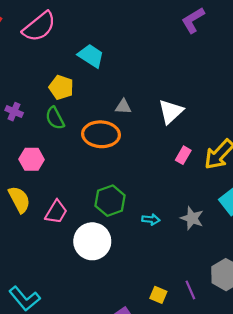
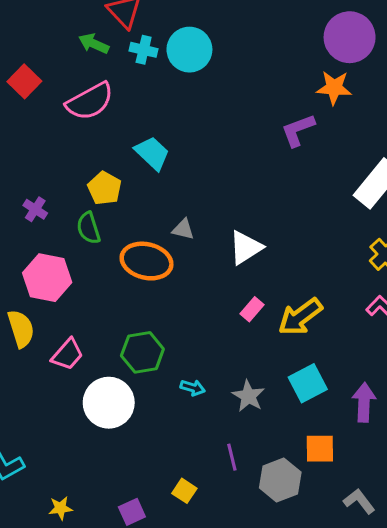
pink hexagon: (32, 159) -> (47, 278), size x1.4
purple line: (190, 290) -> (232, 457), moved

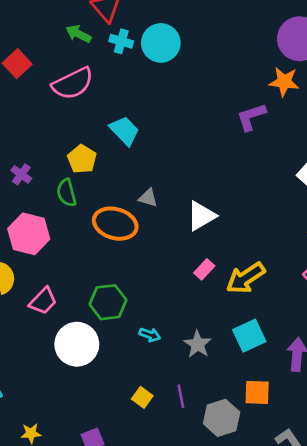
yellow square: (184, 491) -> (142, 397), moved

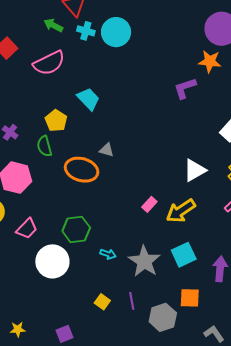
white triangle: (201, 216) -> (195, 170), moved
gray star: (198, 344) -> (144, 261), size x1.5

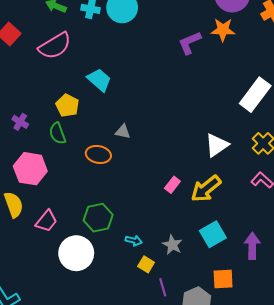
purple L-shape: (185, 88) -> (190, 43), moved
orange ellipse: (82, 170) -> (98, 154), size x0.7
gray star: (144, 261) -> (172, 245), size x0.6
yellow square: (102, 302) -> (146, 264), moved

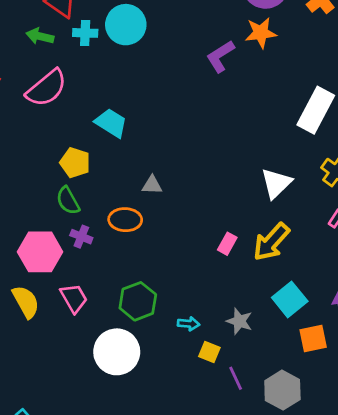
purple cross: (20, 122) -> (81, 237), moved
pink trapezoid: (46, 221) -> (74, 298), moved, turned -60
orange square: (223, 279) -> (313, 338), moved

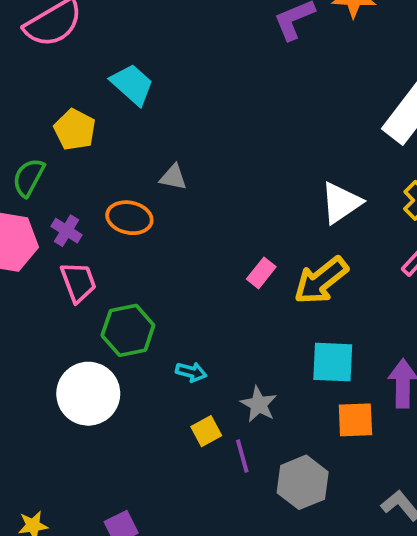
green semicircle: (68, 201) -> (29, 177), moved, turned 48
pink trapezoid: (74, 298) -> (78, 282), moved
cyan square: (290, 299) -> (333, 362), turned 32
gray star: (239, 321) -> (259, 404), moved
yellow square: (209, 352) -> (206, 431), moved, turned 30

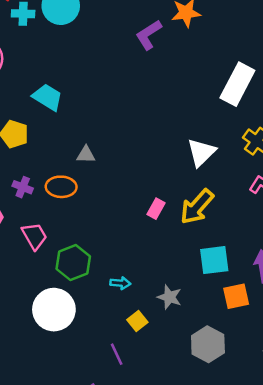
purple cross: (67, 231) -> (23, 187), moved
purple line: (242, 456) -> (117, 354), moved

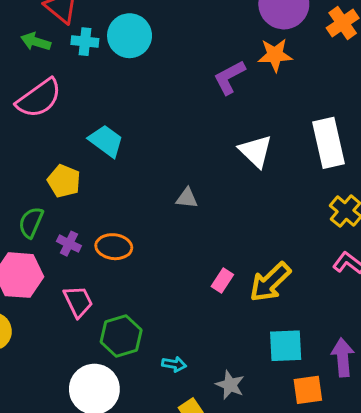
white rectangle: (237, 84) -> (328, 143), turned -45
white triangle: (201, 152) -> (256, 151), moved, turned -36
gray triangle: (86, 155) -> (187, 198), moved

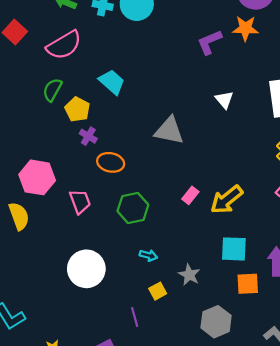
white triangle: (256, 151) -> (224, 100), size x0.7
gray triangle: (187, 198) -> (169, 131), size x1.8
green semicircle: (31, 222) -> (52, 90), moved
purple cross: (69, 244) -> (88, 136), moved
green hexagon: (121, 336) -> (133, 208), moved

